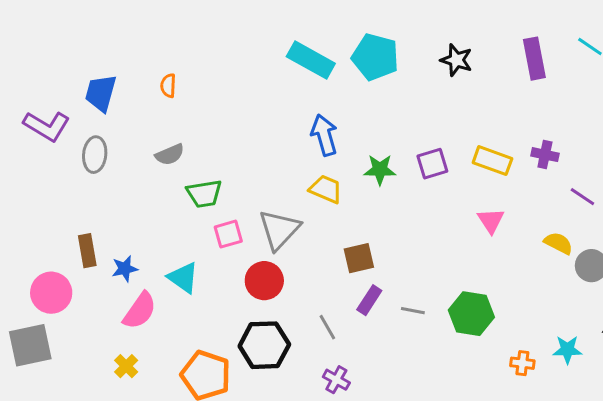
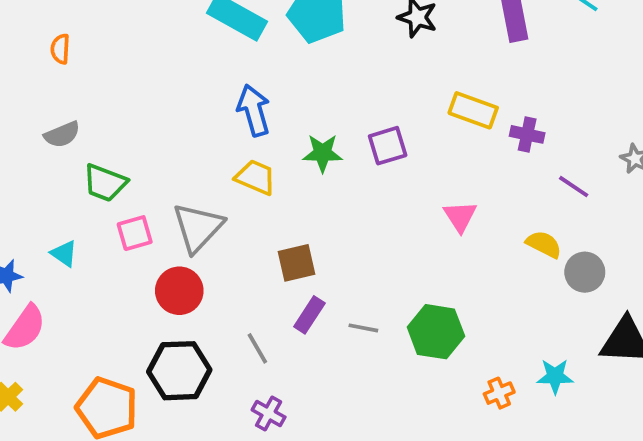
yellow rectangle: (492, 161) -> (473, 110), moved
green trapezoid: (204, 194) -> (105, 183), turned 30
cyan triangle: (183, 278) -> (64, 254), moved, size x0.7
orange cross: (522, 363) -> (499, 393), turned -30

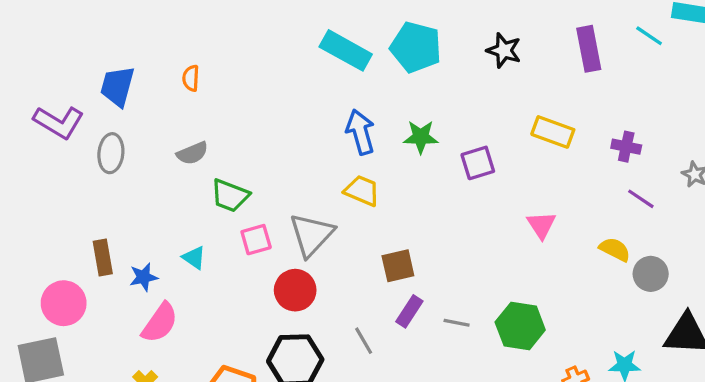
purple cross: (527, 134) -> (626, 147), moved
green star: (323, 153) -> (421, 137), moved

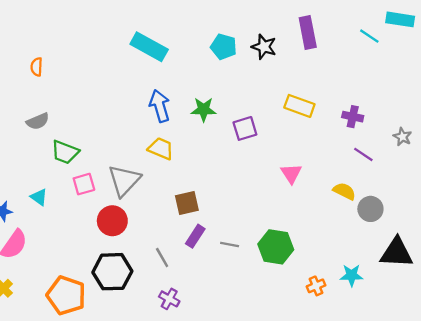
cyan pentagon: (416, 47) -> (224, 47), moved, size x0.7
purple rectangle: (589, 49) -> (308, 32), moved

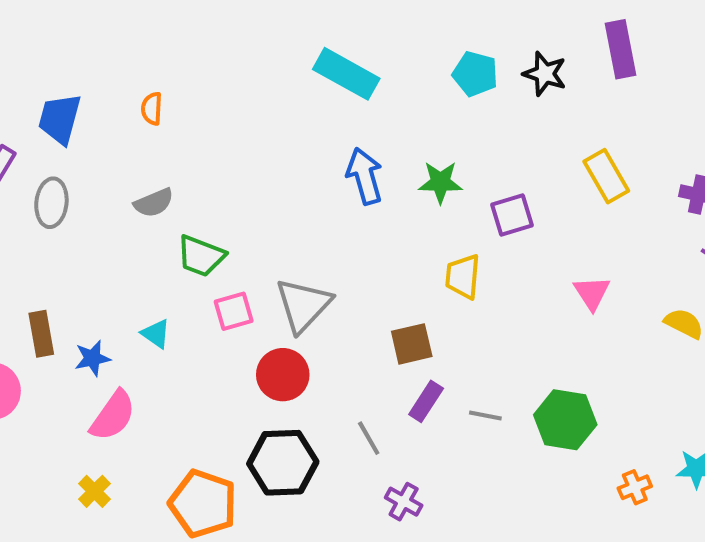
yellow rectangle: (299, 106) -> (606, 176), turned 40
yellow trapezoid: (161, 149) -> (463, 276), moved, turned -108
purple cross: (169, 299) -> (404, 502), moved

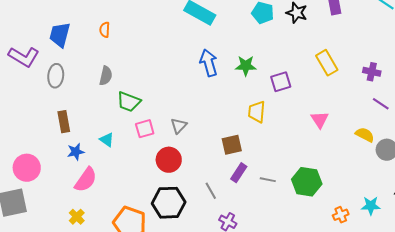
gray semicircle: (154, 203) -> (106, 76), turned -54
gray triangle: (303, 305) -> (179, 126), size x0.6
brown rectangle: (41, 334) -> (64, 122), moved

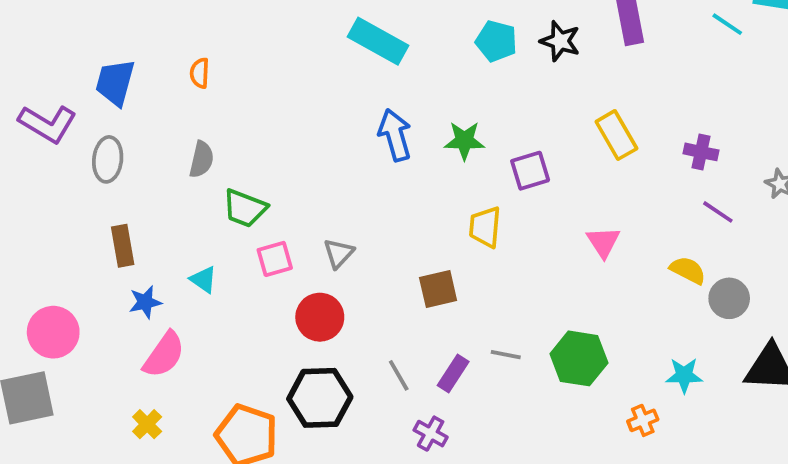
purple rectangle: (239, 173) -> (453, 373), moved
cyan star: (371, 206) -> (684, 375), moved

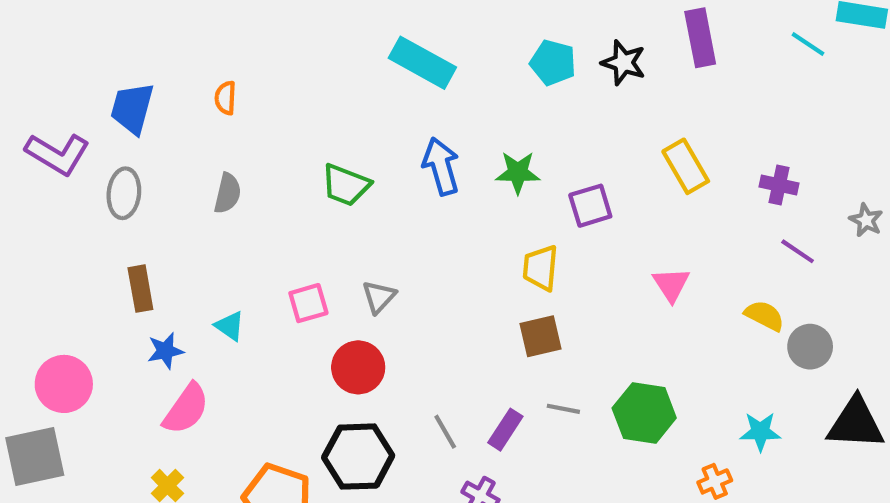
green trapezoid: (245, 208) -> (346, 185), moved
brown square: (438, 289) -> (541, 336), moved

